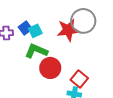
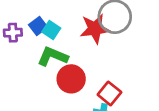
cyan square: (35, 31) -> (51, 30), turned -32

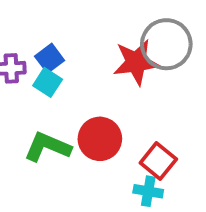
cyan square: (51, 30) -> (48, 82), moved
green L-shape: (53, 56) -> (48, 147), moved

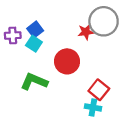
red star: (136, 62) -> (86, 32), size x0.6
red circle: (100, 139) -> (67, 61), moved

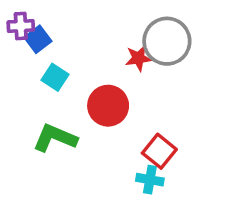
blue square: (35, 30) -> (38, 39), moved
purple cross: (13, 35) -> (21, 26), moved

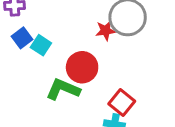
blue square: (38, 39) -> (22, 38), moved
green L-shape: (55, 138) -> (63, 89), moved

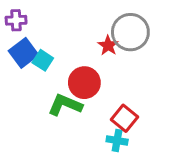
red star: (106, 31) -> (108, 45), turned -30
blue square: (22, 38) -> (23, 53), size x1.4

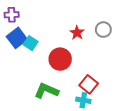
gray circle: (130, 32) -> (103, 30), moved, size x0.6
green L-shape: (65, 105) -> (46, 91), moved

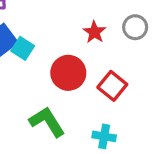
red square: (89, 84) -> (112, 86), moved
green L-shape: (46, 91) -> (47, 122), turned 35

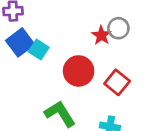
gray circle: (135, 27) -> (118, 28), moved

